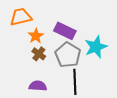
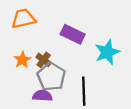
orange star: (36, 36) -> (22, 60), moved
gray pentagon: (68, 55) -> (51, 77), moved

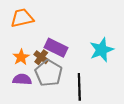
purple rectangle: (73, 34) -> (56, 48), moved
purple semicircle: (42, 96) -> (22, 79), moved

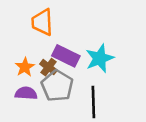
orange trapezoid: (22, 18) -> (42, 22), moved, turned -80
cyan star: (102, 50) -> (100, 58), moved

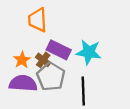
cyan star: (100, 58) -> (89, 52), turned 30
purple semicircle: (26, 93) -> (23, 83), size x1.4

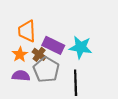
orange trapezoid: (38, 20) -> (27, 31), moved
purple semicircle: (23, 83) -> (21, 76), size x0.7

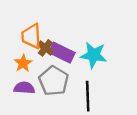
brown cross: (39, 54) -> (45, 48), moved

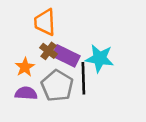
orange trapezoid: (31, 36) -> (45, 22), moved
black line: (88, 96) -> (83, 78), moved

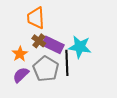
purple semicircle: (26, 93) -> (21, 75), turned -48

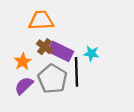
orange trapezoid: (36, 18) -> (41, 20), turned 90
cyan star: (80, 47) -> (91, 54), size x0.6

